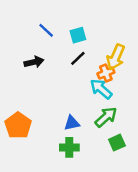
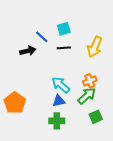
blue line: (46, 30) -> (42, 37), moved
black line: (78, 58) -> (64, 48), turned 40
orange cross: (106, 73) -> (90, 81), moved
cyan arrow: (101, 89) -> (61, 85), moved

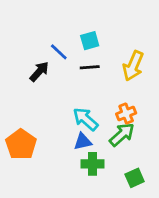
black arrow: (28, 51) -> (39, 71), turned -35
green square: (96, 117) -> (135, 178), moved
green cross: (57, 121) -> (92, 164), moved

